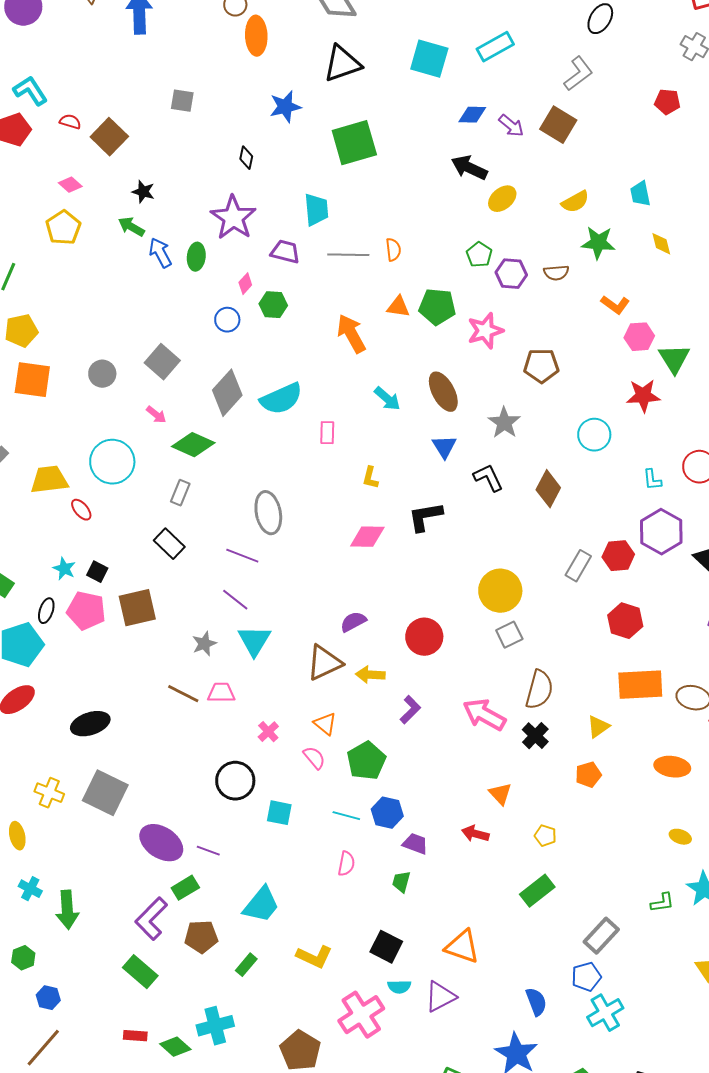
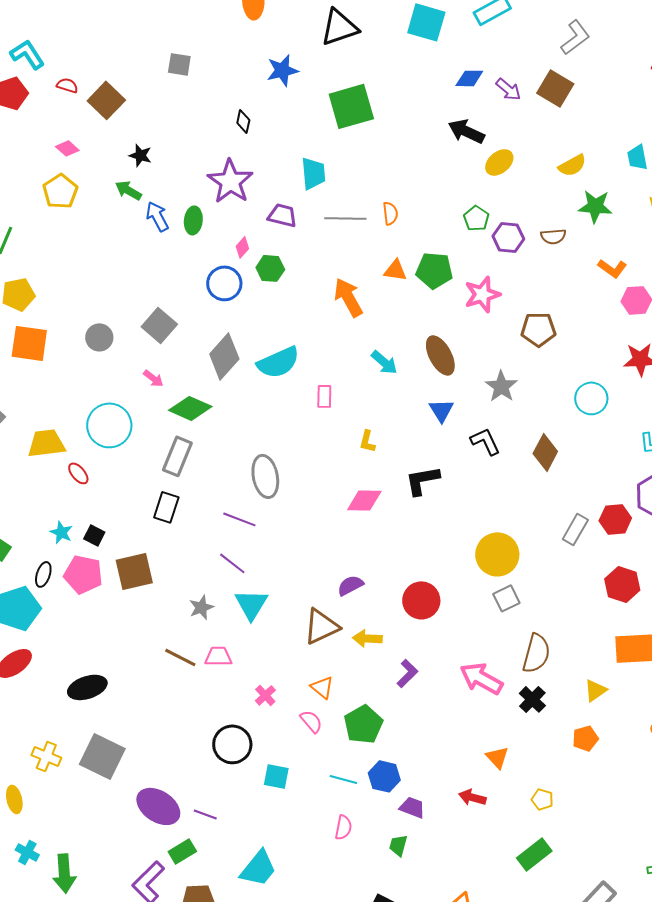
blue circle: (227, 320) -> (224, 283), size x1.4
gray rectangle: (180, 493) -> (177, 456), size x1.5
black rectangle: (169, 544) -> (166, 507), turned 64

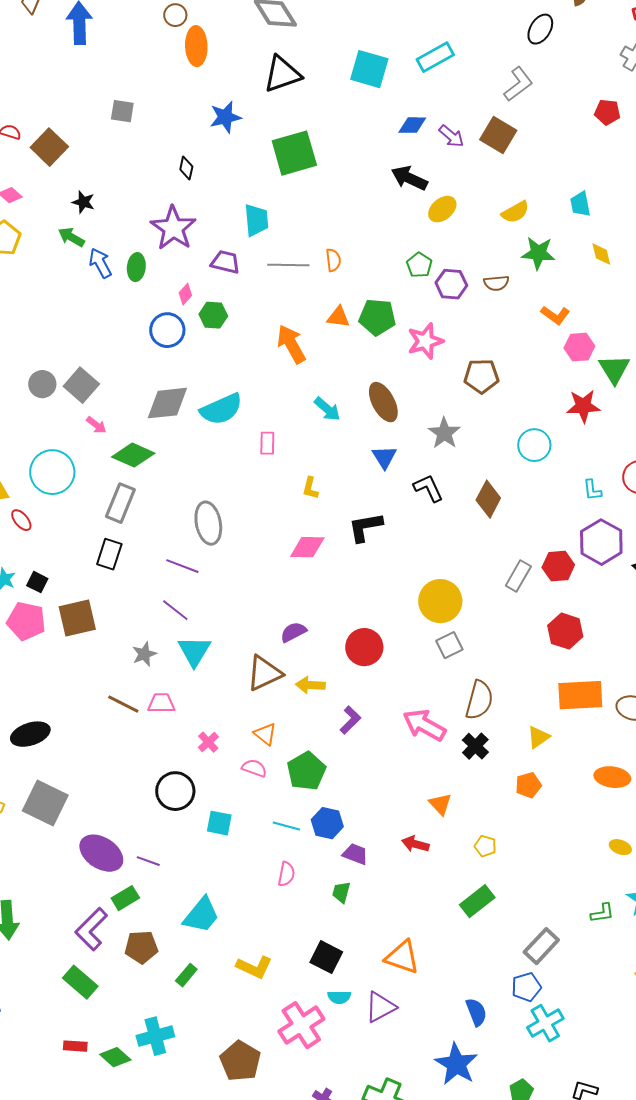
gray square: (159, 325) -> (81, 385), moved
gray diamond: (224, 356) -> (167, 403), turned 42
pink semicircle: (311, 721) -> (254, 768), turned -30

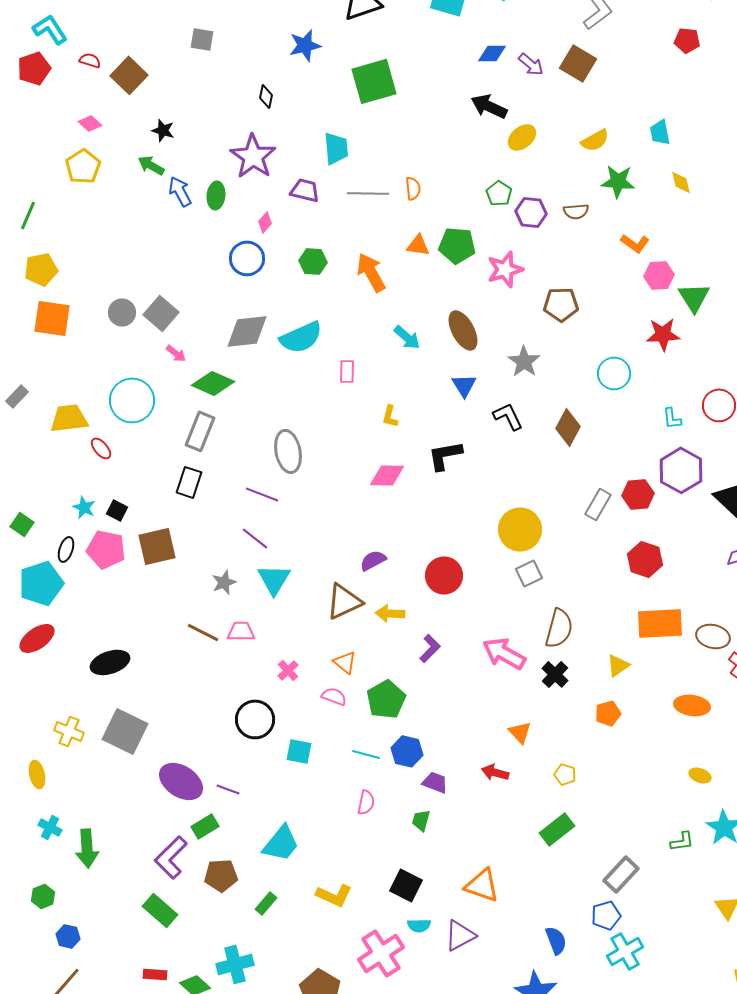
green hexagon: (213, 315) -> (313, 261), moved

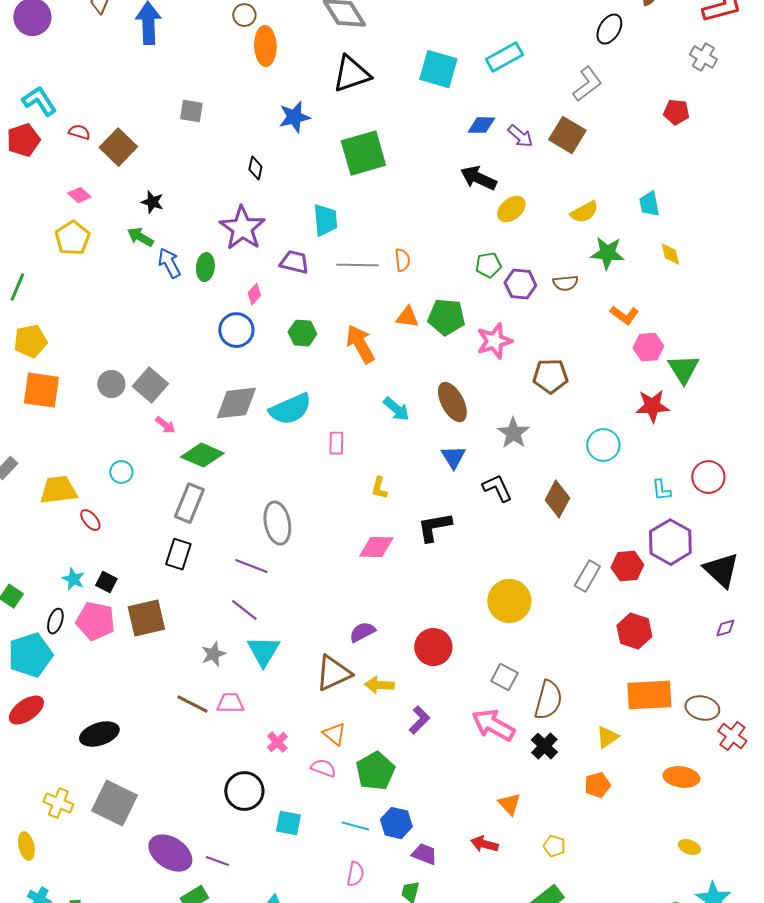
green pentagon: (499, 193) -> (488, 265), turned 30
cyan circle: (132, 400) -> (121, 472), size x0.5
gray square: (529, 573) -> (504, 677), moved, turned -36

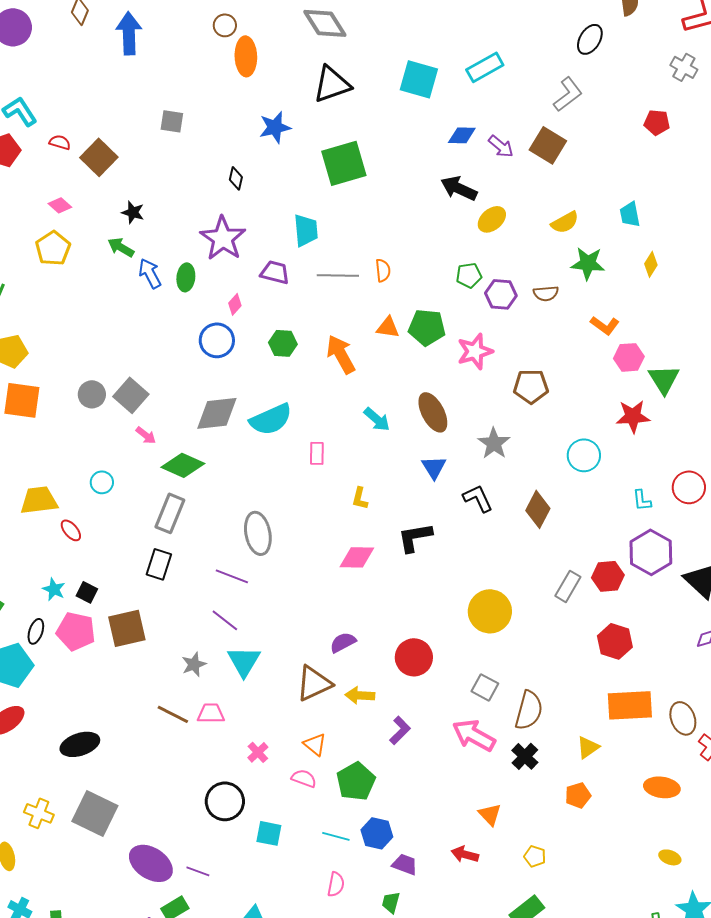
yellow diamond: (670, 254) -> (651, 264), turned 45
brown ellipse: (702, 708) -> (683, 718), turned 56

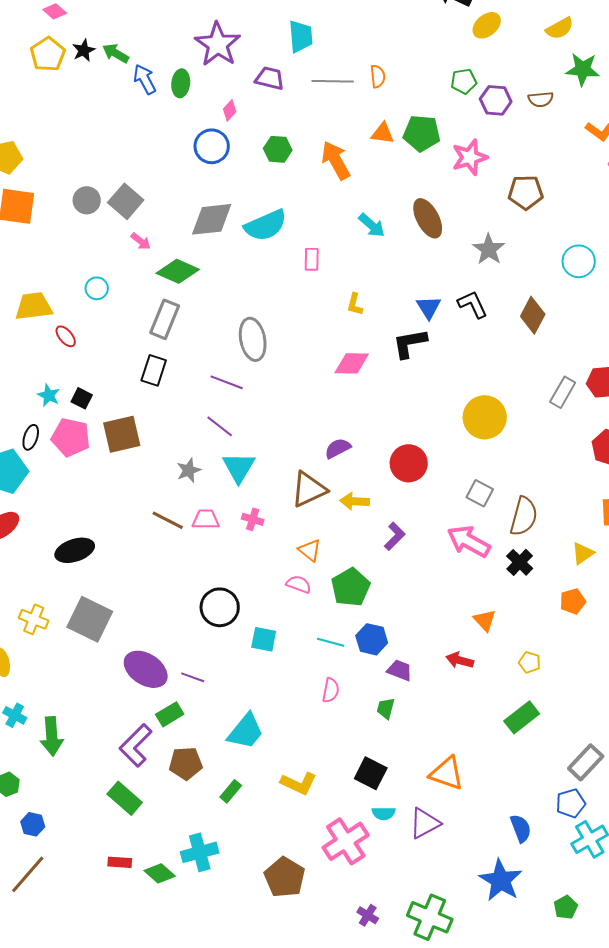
black star: (133, 212) -> (84, 50), moved, turned 30
blue triangle: (434, 467) -> (429, 307), moved
pink cross: (258, 752) -> (253, 519), moved, turned -30

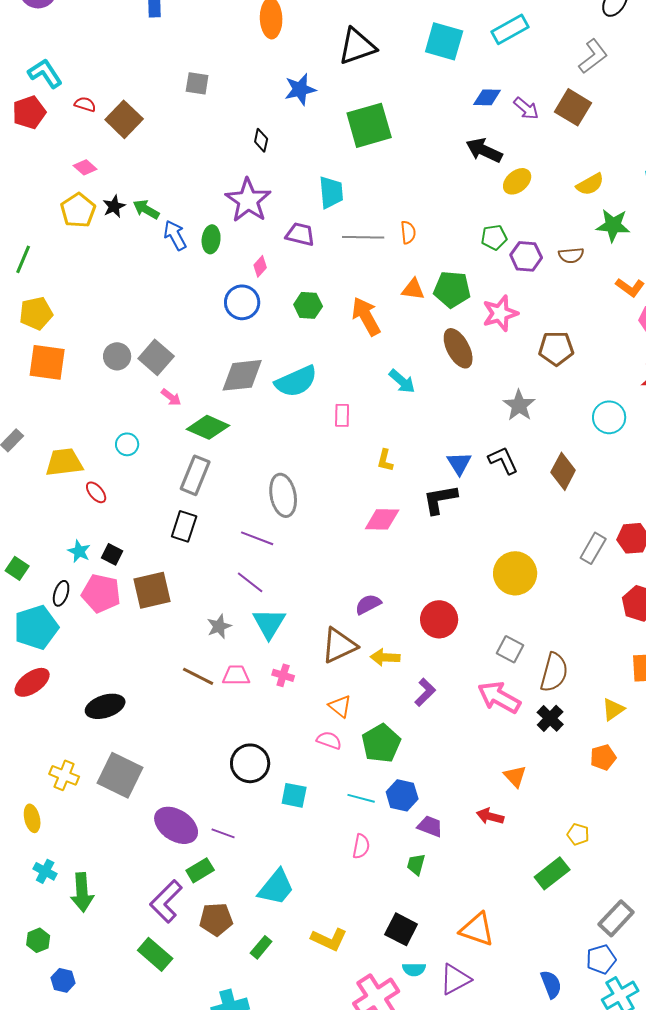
brown ellipse: (428, 218) -> (458, 348), moved
yellow pentagon: (530, 662) -> (578, 834), moved

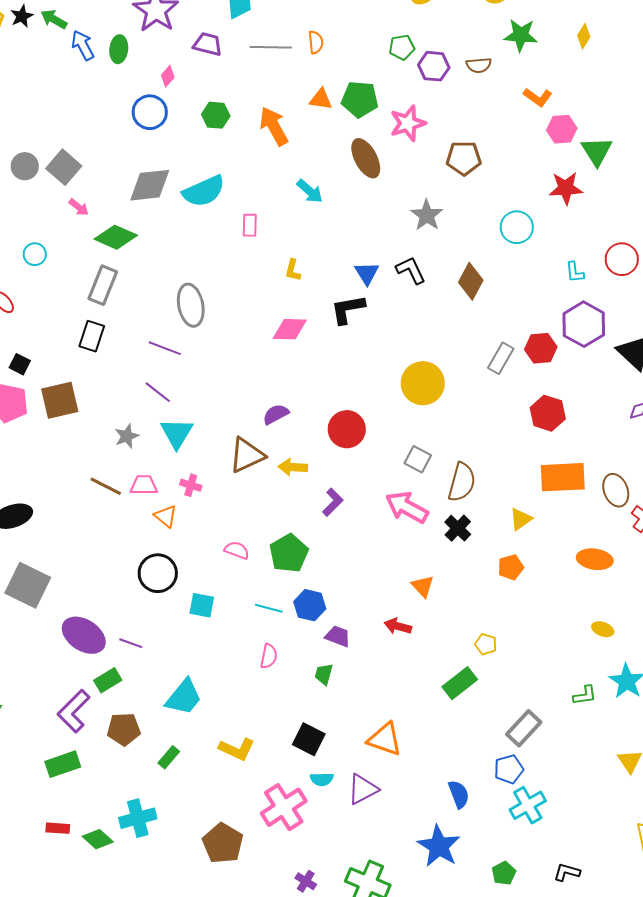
orange triangle: (340, 706) -> (166, 516), moved
green rectangle: (155, 954) -> (63, 764), turned -60

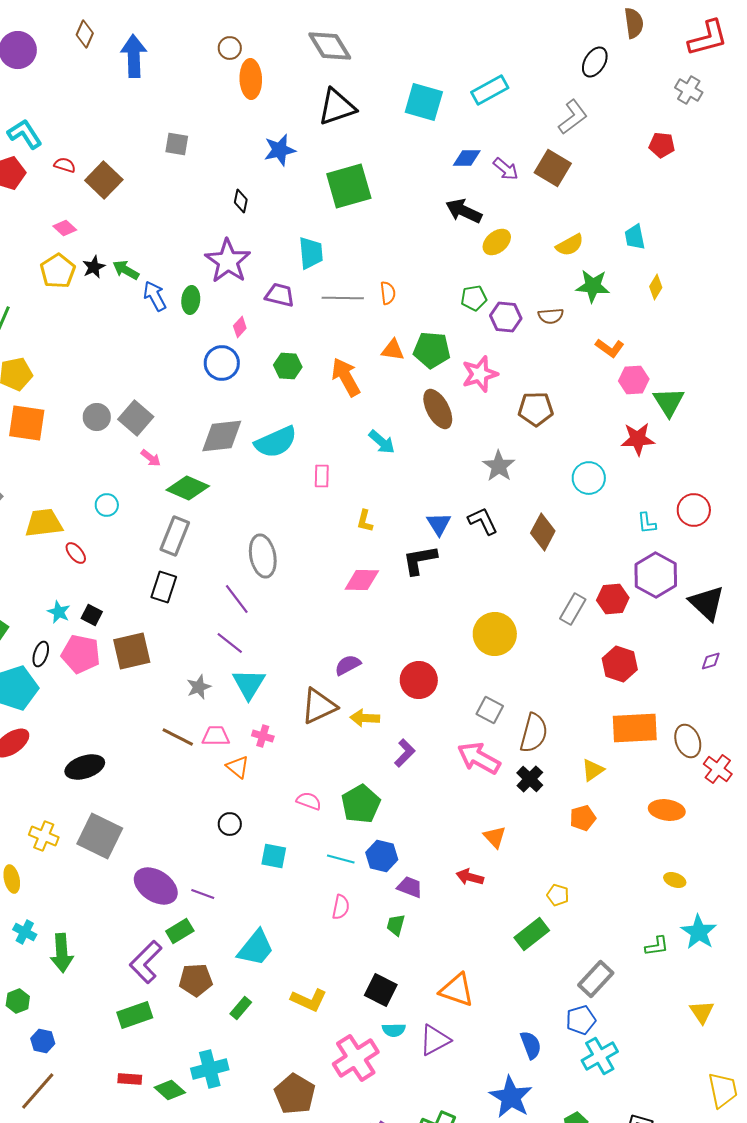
purple line: (165, 348) -> (237, 599), turned 32
black circle: (158, 573) -> (230, 824), size x0.6

